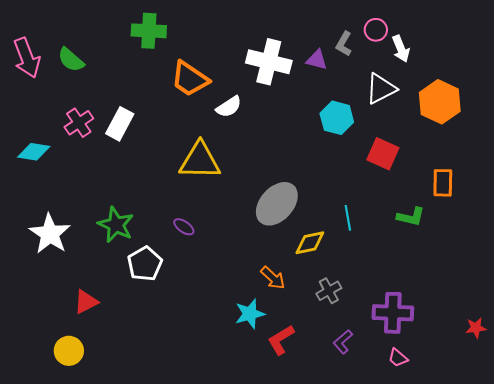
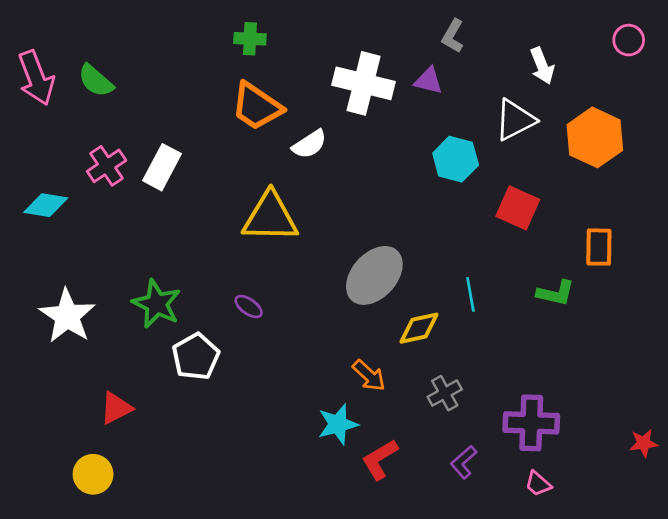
pink circle: (376, 30) -> (629, 40), moved
green cross: (149, 31) -> (250, 39), moved, size x0.7
gray L-shape: (344, 44) -> (453, 36), moved

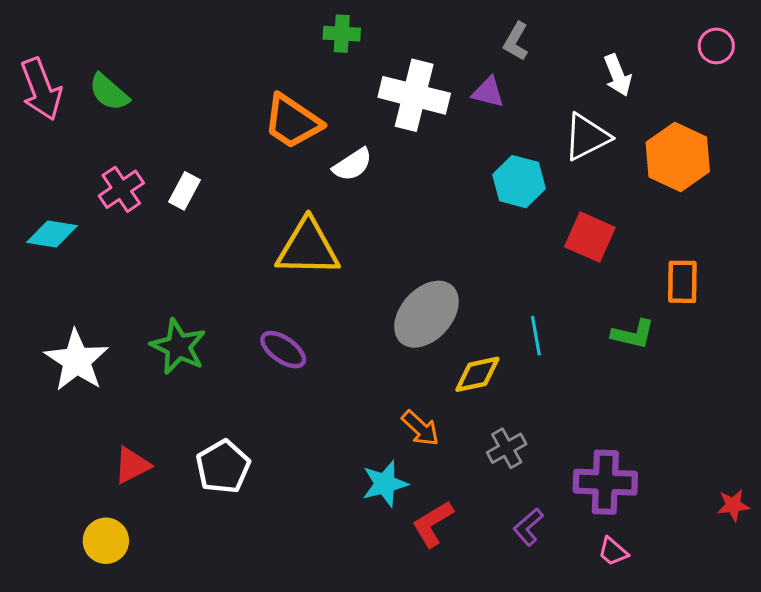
green cross: (250, 39) -> (342, 34), moved
white rectangle: (162, 167) -> (184, 191), size x0.7
purple ellipse: (249, 307) -> (283, 350), size x1.4
white pentagon: (196, 357) -> (223, 467), moved

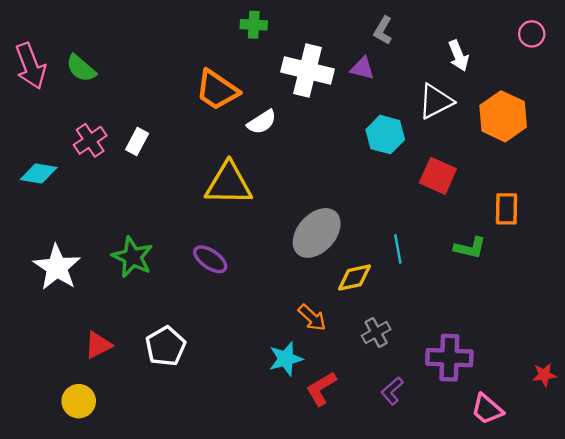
pink trapezoid: (613, 552) -> (487, 409), moved, size x1.4

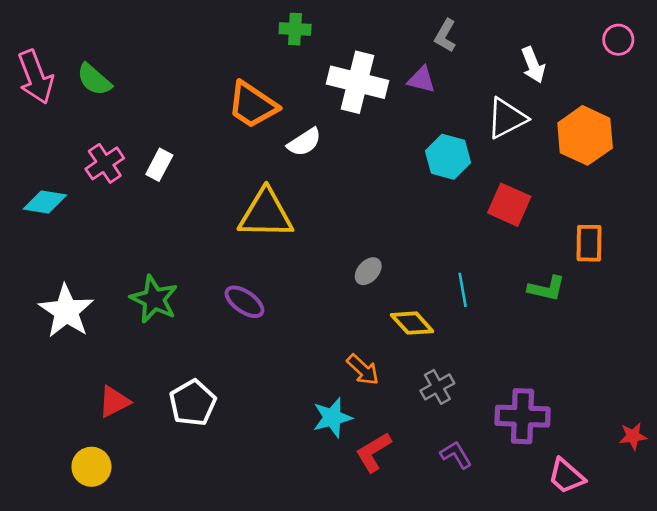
gray ellipse: (317, 233) -> (368, 271), size x0.5
yellow diamond: (354, 278) -> (412, 323), turned 60
purple L-shape: (392, 391) -> (456, 455), turned 100

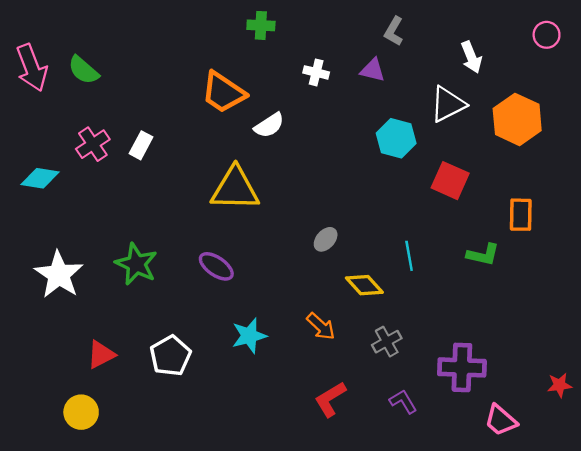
white cross: (358, 82) -> (316, 72), size x0.5
cyan star: (332, 418) -> (249, 336), moved

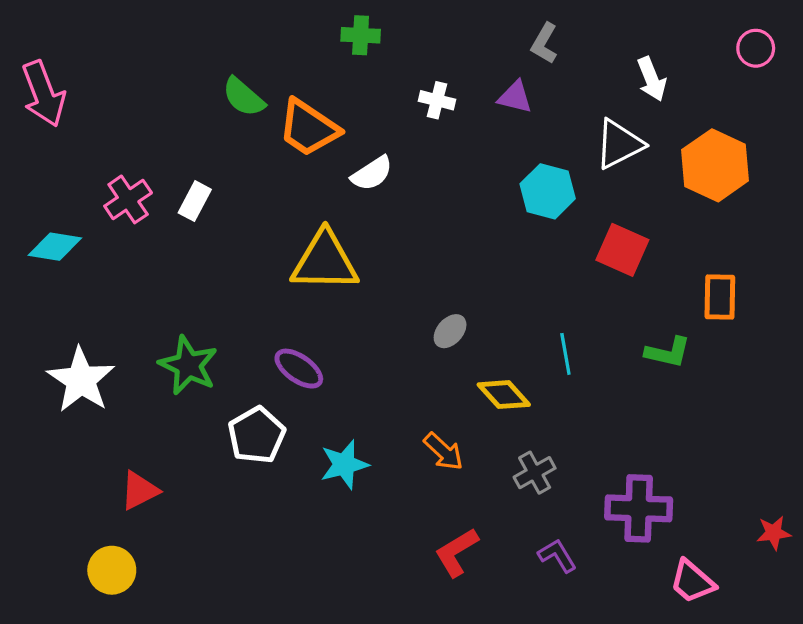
green semicircle: (83, 70) -> (244, 97), moved
white pentagon: (170, 356) -> (257, 435), moved

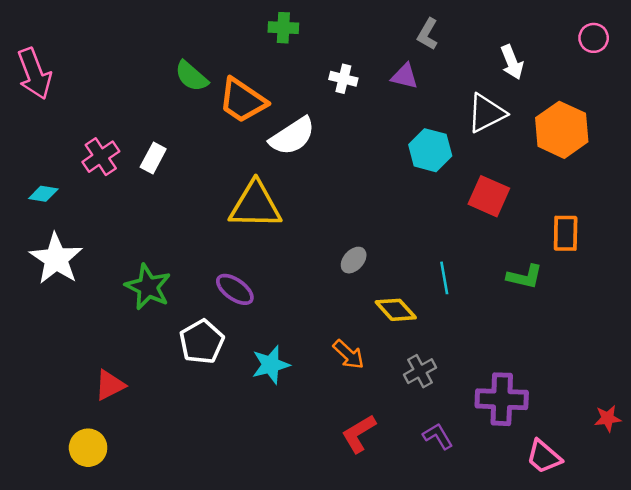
white semicircle: (372, 173) -> (292, 136), size x1.4
cyan diamond: (55, 247) -> (43, 194), size x0.7
white star: (81, 380) -> (56, 259), moved

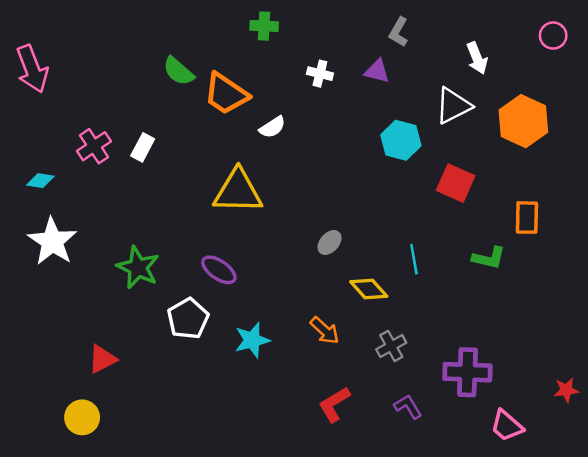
white semicircle: (292, 136) -> (272, 127), size x0.6

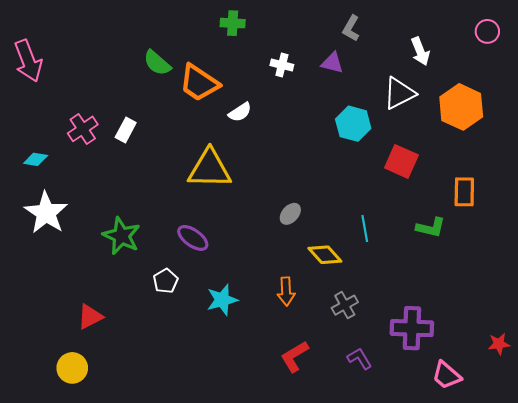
white pentagon: (188, 319) -> (166, 281), size x0.7
orange arrow: (325, 331) -> (286, 291), turned 44

